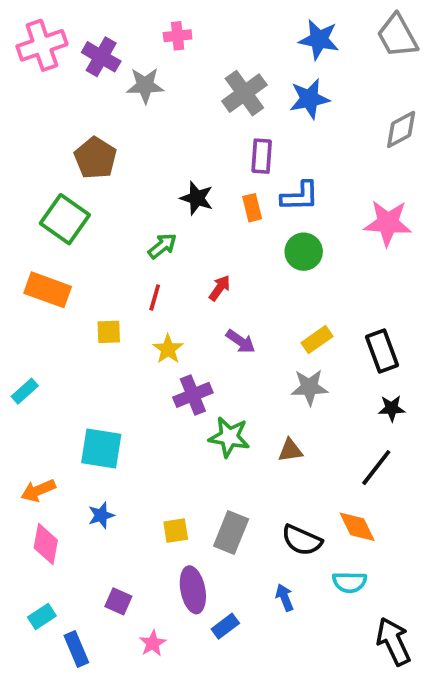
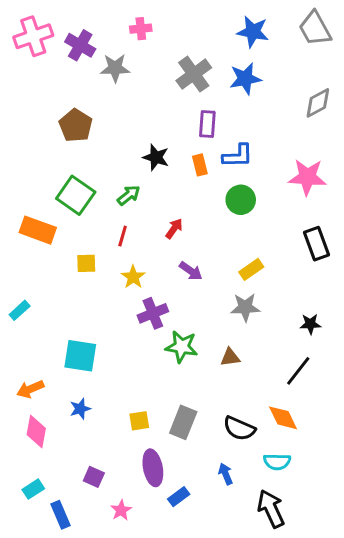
green square: (65, 219) -> (76, 195), moved
black rectangle: (382, 351) -> (316, 244), moved
black arrow: (393, 641) -> (271, 509), moved

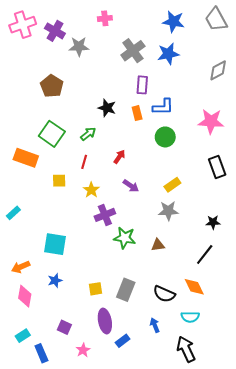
pink cross: (141, 29) -> (105, 18), moved

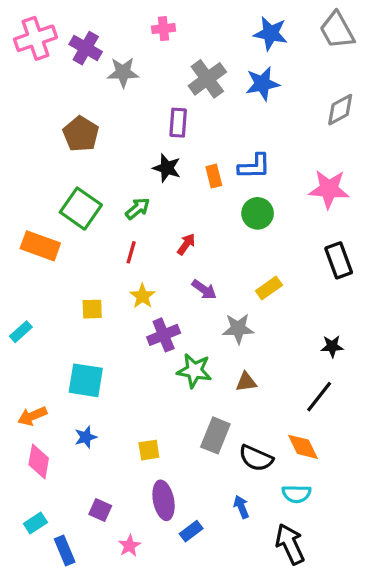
purple rectangle: (142, 85) -> (178, 123), moved
yellow square: (59, 181) -> (92, 309), moved
gray star: (168, 211) -> (238, 328), moved
gray rectangle: (126, 290) -> (215, 435), moved

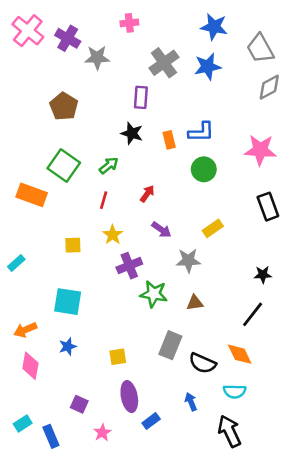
gray trapezoid: (337, 30) -> (260, 49), moved
pink cross: (35, 38) -> (28, 31), turned -32
cyan rectangle: (35, 523) -> (23, 424), moved

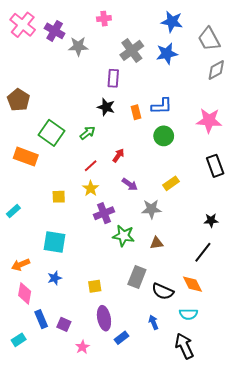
brown pentagon: (64, 106) -> (19, 100), moved
red line: (104, 200) -> (91, 166), moved, turned 32
blue rectangle: (51, 436) -> (41, 319), moved

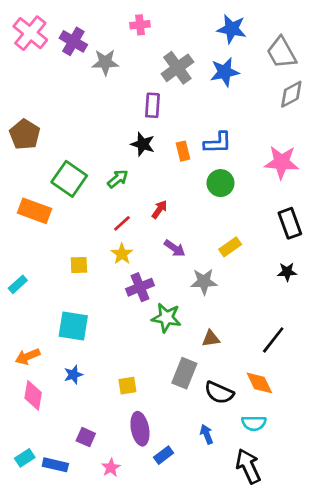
black star: (211, 220) -> (287, 272), moved
brown triangle: (157, 243) -> (211, 339), moved
blue rectangle: (41, 319) -> (55, 465), moved, turned -54

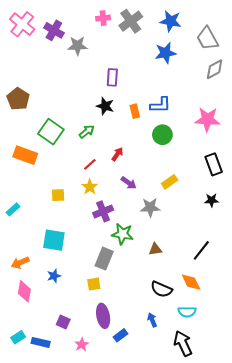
gray cross: (177, 68) -> (131, 21), moved
gray rectangle: (184, 373) -> (104, 259), moved

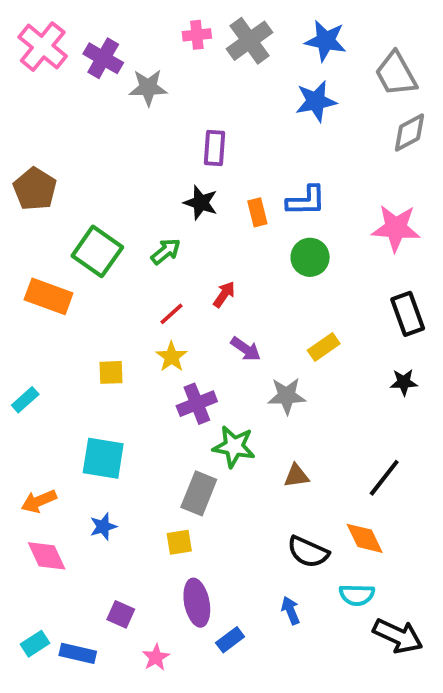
pink diamond: (24, 291) -> (47, 556), turned -35
black arrow: (183, 343) -> (398, 636), moved, turned 140

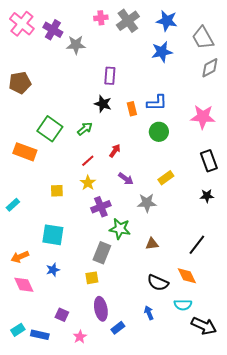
brown pentagon: (35, 189) -> (20, 83), moved, turned 30

